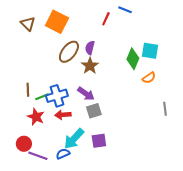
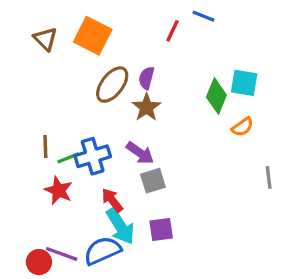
red arrow: (63, 115) -> (112, 200), moved, turned 56
cyan arrow: (74, 139) -> (120, 226), turned -75
red circle: (24, 144) -> (39, 262), moved
blue semicircle: (63, 154) -> (102, 251), size x1.6

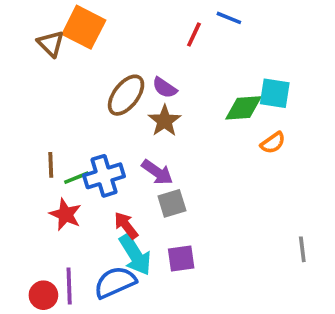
orange square: (93, 36) -> (84, 27), moved
purple semicircle: (146, 78) -> (165, 88), turned -70
green diamond: (216, 96) -> (244, 108), turned 64
gray line: (269, 177) -> (302, 249), moved
purple line: (62, 254) -> (69, 286), turned 68

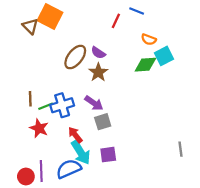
cyan square: (275, 93) -> (164, 56), turned -36
orange semicircle: (273, 143) -> (149, 39), moved, turned 56

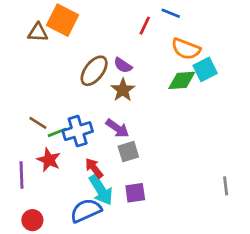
brown triangle: (30, 26) -> (38, 32), turned -42
orange semicircle: (149, 39) -> (186, 49), size x1.5
brown line: (30, 99) -> (38, 123), turned -56
purple line: (41, 171) -> (21, 175), moved

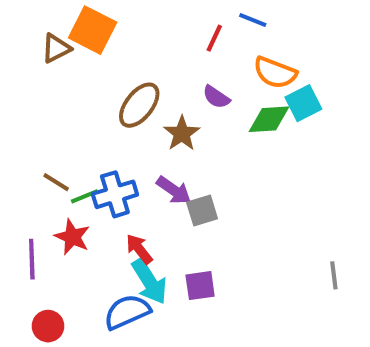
brown triangle: (38, 32) -> (56, 48), turned -30
purple semicircle: (123, 65) -> (216, 97), moved
gray square: (128, 152) -> (202, 211), moved

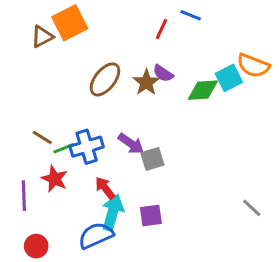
orange square: (93, 30) -> (70, 23), turned 36
orange semicircle: (275, 73) -> (253, 66), moved
brown star: (182, 133) -> (146, 82), moved
gray line: (334, 275) -> (252, 208), turned -40
cyan arrow: (149, 281) -> (113, 212), turned -132

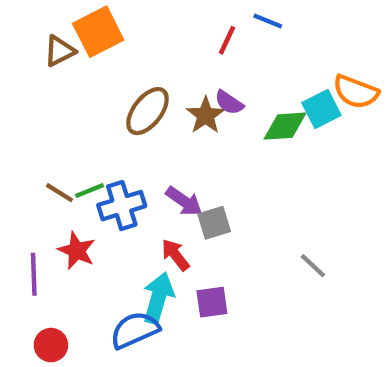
green line: (64, 148) -> (90, 190), moved
red arrow: (105, 188) -> (175, 255), moved
gray line: (252, 208) -> (313, 266), moved

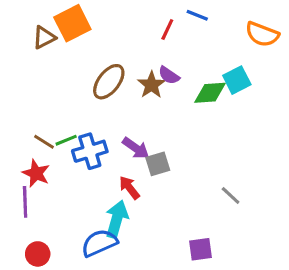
orange semicircle: (356, 92) -> (262, 34), moved
red star: (77, 251) -> (36, 173), moved
purple square: (212, 302) -> (200, 249), moved

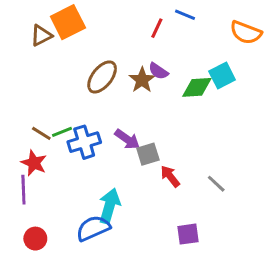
red arrow: (129, 188) -> (170, 176), moved

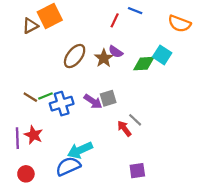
cyan square: (222, 76) -> (162, 55), turned -30
gray square: (148, 154) -> (108, 98), moved
red star: (34, 163) -> (34, 135), moved
gray line: (216, 184) -> (135, 120), moved
cyan arrow: (109, 206) -> (80, 150), turned -130

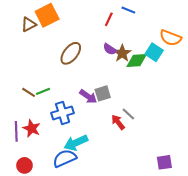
orange semicircle: (179, 24) -> (171, 38), moved
brown star: (104, 58) -> (122, 53), moved
blue cross: (62, 104) -> (63, 113), moved
purple square: (137, 171) -> (164, 162), moved

